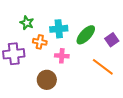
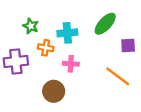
green ellipse: (86, 35) -> (105, 24), moved
purple square: (112, 40) -> (128, 45), turned 32

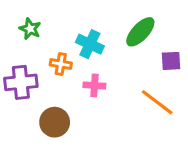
green star: (31, 26) -> (30, 29), moved
cyan cross: (67, 33) -> (90, 44), turned 30
brown circle: (54, 91) -> (55, 122), moved

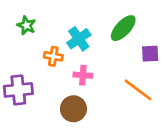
cyan cross: (90, 44) -> (79, 39), turned 30
purple cross: (21, 82) -> (18, 90), moved
brown circle: (55, 122) -> (73, 109), moved

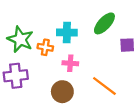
green star: (26, 25) -> (20, 39), moved, size x1.6
cyan cross: (79, 39) -> (67, 33), turned 36
orange line: (138, 90) -> (104, 86), moved

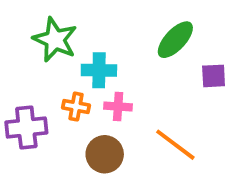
cyan cross: (67, 33) -> (99, 70), moved
green star: (20, 39) -> (55, 40), moved
orange cross: (45, 47) -> (76, 107), moved

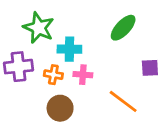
purple square: (214, 76) -> (150, 68), moved
purple cross: (26, 128) -> (19, 67), moved
brown circle: (105, 154) -> (60, 108), moved

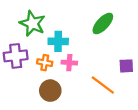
purple square: (150, 68) -> (126, 66), moved

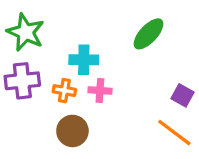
green star: (32, 23) -> (26, 32), moved
purple square: (126, 66) -> (182, 95), turned 32
orange line: (103, 85) -> (174, 133), moved

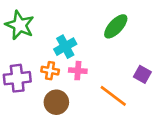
cyan cross: (84, 60) -> (65, 47), turned -30
purple cross: (22, 81) -> (17, 78), moved
orange line: (174, 133) -> (113, 96), moved

